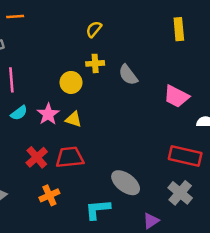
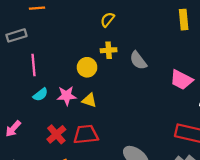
pink star: (48, 114) -> (67, 96), turned 30

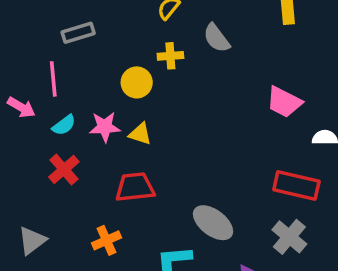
gray rectangle: (17, 35) -> (78, 33), moved
gray semicircle: (138, 60) -> (217, 38), moved
pink arrow: (13, 129) -> (21, 107), moved, turned -102
red cross: (56, 134) -> (64, 169), moved

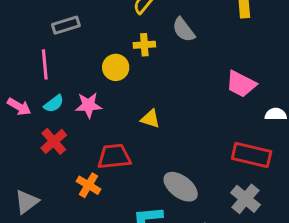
pink arrow: (21, 107) -> (19, 107), moved
yellow triangle: (140, 134) -> (150, 119), moved
orange cross: (107, 240) -> (88, 185), moved, turned -35

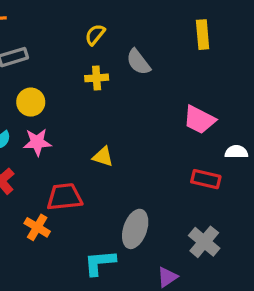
yellow circle: (116, 67) -> (31, 102), moved
red rectangle: (252, 155) -> (206, 179), moved, size x0.7
gray ellipse: (181, 187) -> (135, 229), turned 72

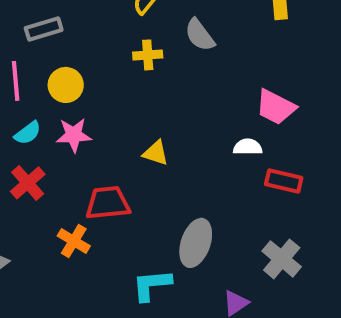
white semicircle: (236, 152) -> (248, 147), moved

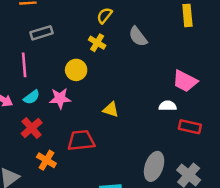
yellow cross: (148, 55) -> (97, 43), moved, turned 35
yellow circle: (66, 85) -> (76, 70), moved
orange cross: (74, 241) -> (46, 160), moved
gray ellipse: (196, 243) -> (154, 166), moved

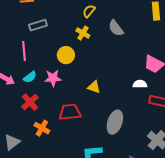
gray ellipse: (154, 166) -> (115, 122), moved

